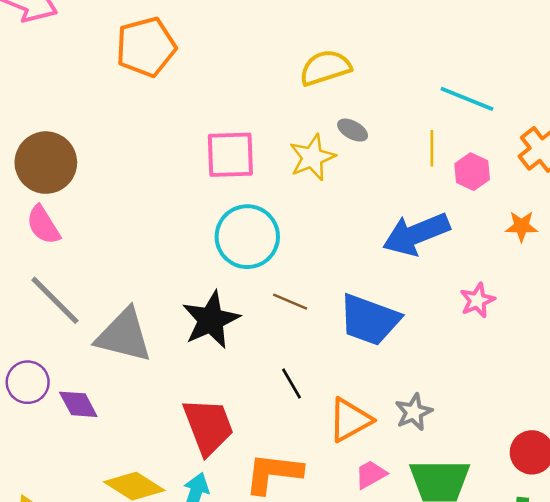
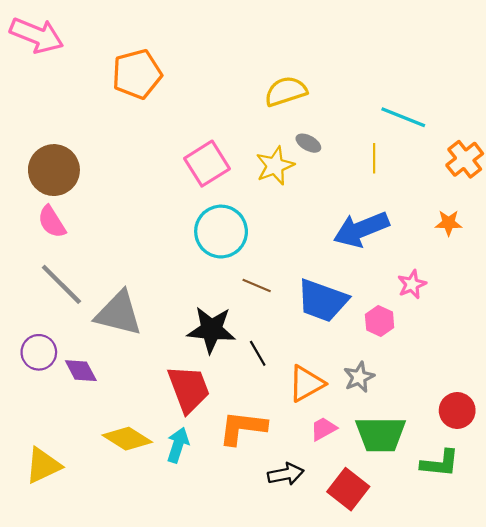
pink square: (230, 155) -> (207, 164), turned -30
pink hexagon: (472, 172) -> (380, 321), moved
black star: (211, 320) -> (211, 330), moved, turned 30

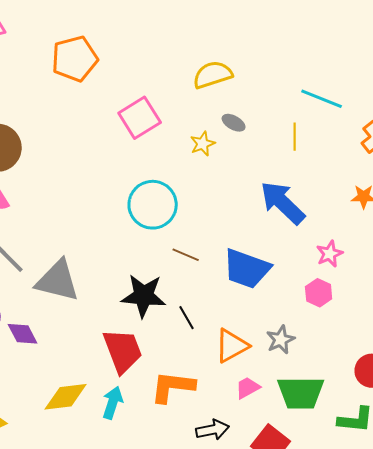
pink square: (207, 164) -> (140, 118), moved
yellow star: (275, 166) -> (203, 144), size x0.7
blue arrow: (361, 229) -> (283, 203), turned 66
pink hexagon: (380, 321) -> (319, 293), moved
yellow diamond: (127, 439) -> (66, 397), turned -39

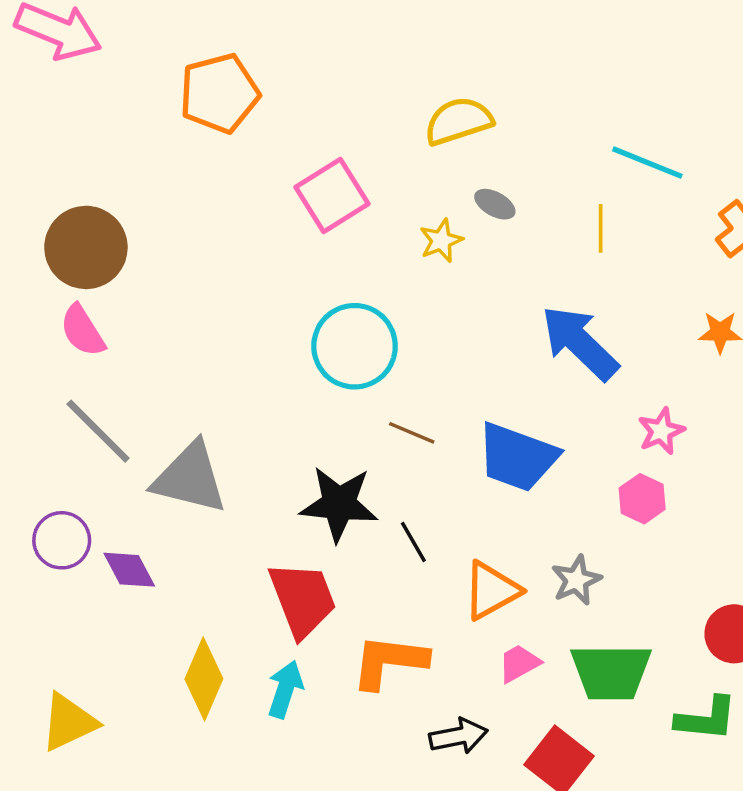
yellow diamond: (66, 397) -> (204, 679), turned -60

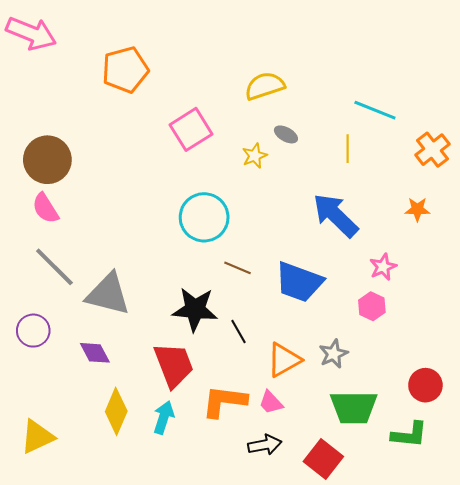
purple diamond: (129, 570) -> (95, 353), moved
pink trapezoid: (519, 663) -> (271, 402), moved, turned -104

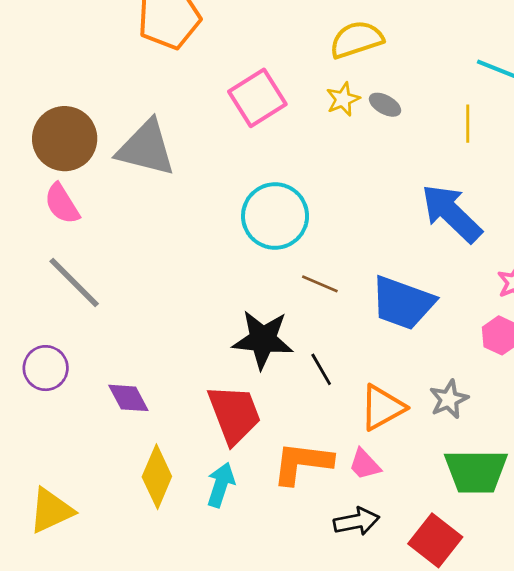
yellow star: (255, 156) -> (343, 99), moved
gray triangle: (108, 294) -> (146, 148), moved

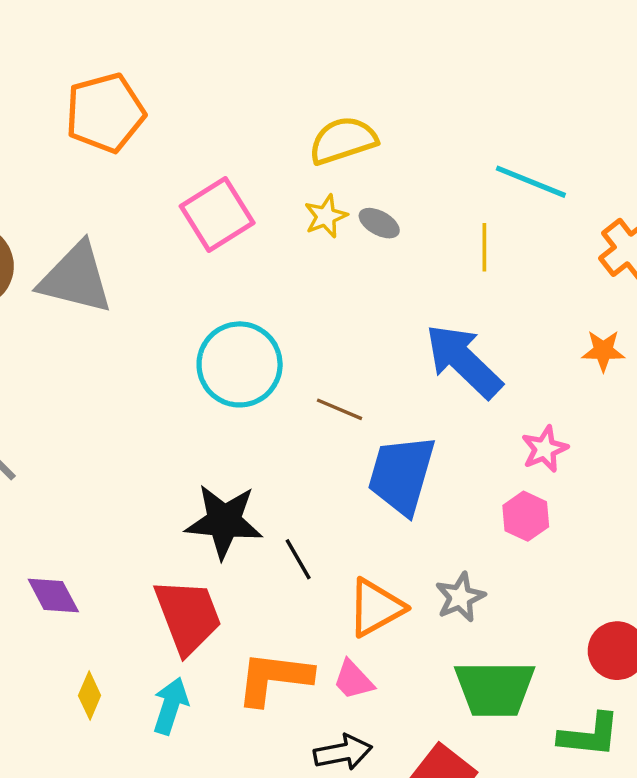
brown line: (320, 284) -> (340, 409), moved
blue trapezoid: (403, 303) -> (402, 475), turned 86
yellow diamond: (157, 477) -> (90, 695), size x0.6

